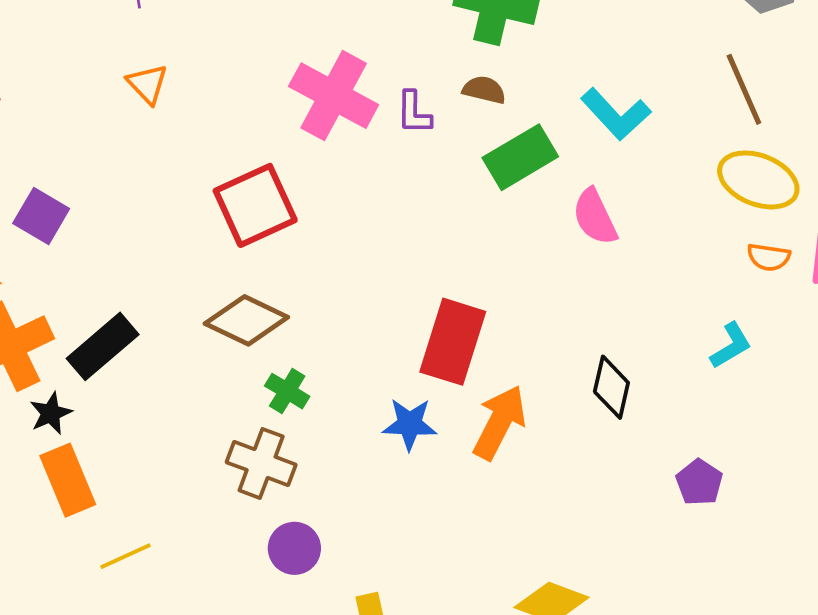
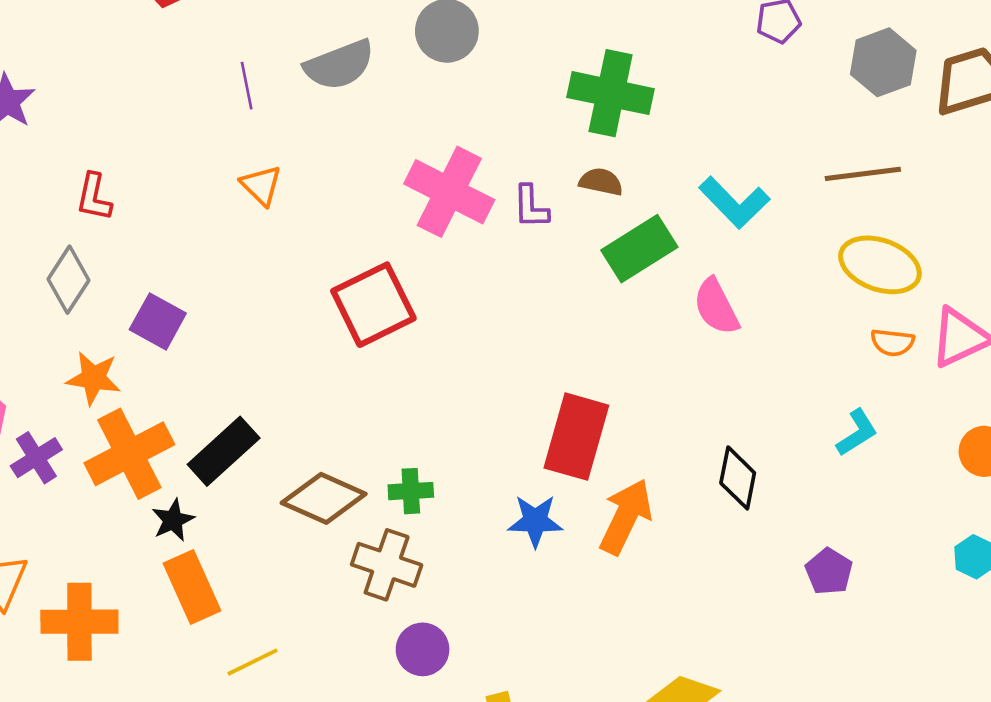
brown line: (744, 89) -> (863, 174), turned -72
brown diamond: (246, 320) -> (324, 498), moved
green cross: (287, 391) -> (411, 491), turned -33

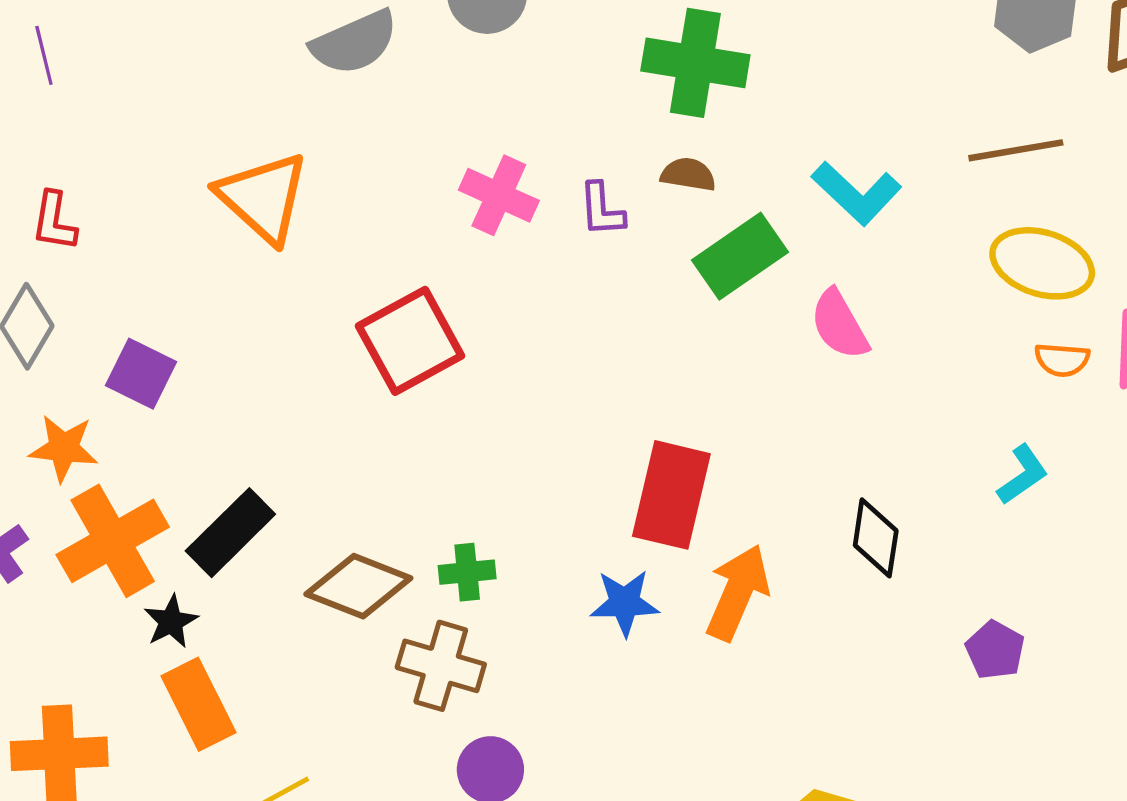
purple line: (247, 86) -> (44, 55), moved
orange triangle: (261, 185) -> (263, 197), size x1.8
pink cross: (449, 192) -> (499, 195), size x0.7

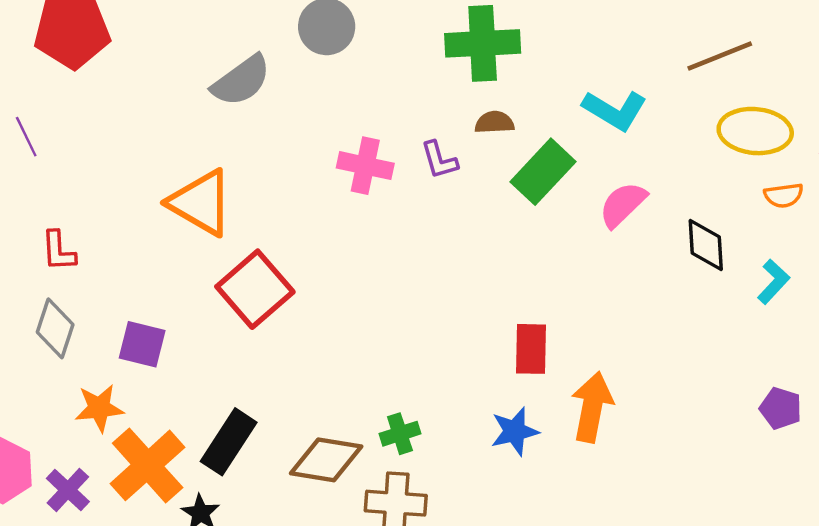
pink semicircle: (839, 325) -> (623, 205), turned 88
red square: (410, 341) -> (255, 289), moved
red rectangle: (671, 495) -> (531, 349), size x0.7
black diamond: (876, 538) -> (706, 245), moved

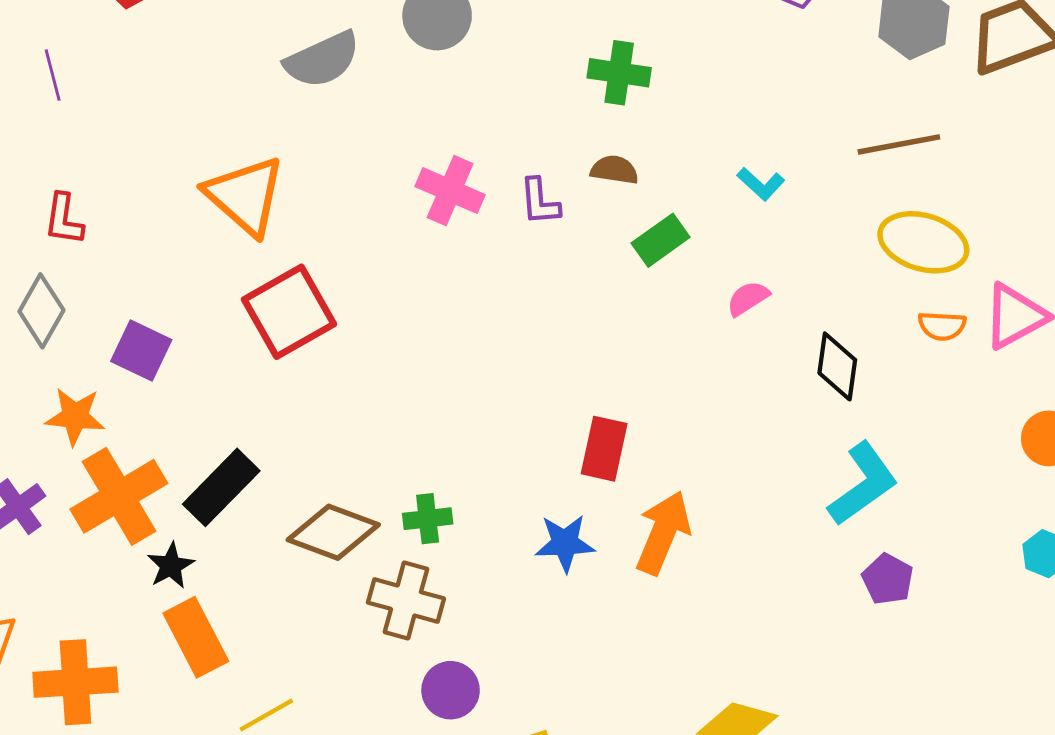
green cross: (483, 43) -> (619, 73), size x0.7
cyan L-shape: (615, 110) -> (761, 184), size x0.6
green rectangle: (543, 172) -> (661, 240), size x0.7
pink semicircle: (623, 205) -> (748, 298), size x0.7
cyan L-shape: (773, 282) -> (863, 484), moved, size x1.6

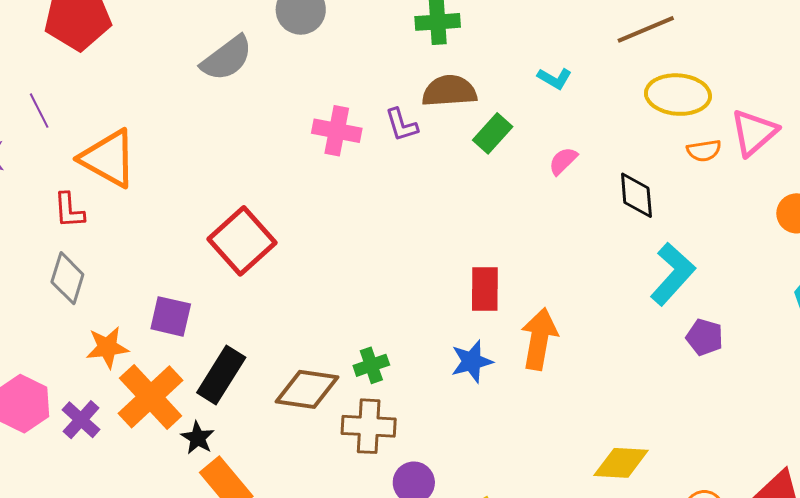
brown semicircle: (614, 170) -> (449, 91), size x1.6
orange triangle: (245, 196) -> (108, 158), moved
purple square: (141, 351) -> (171, 316), moved

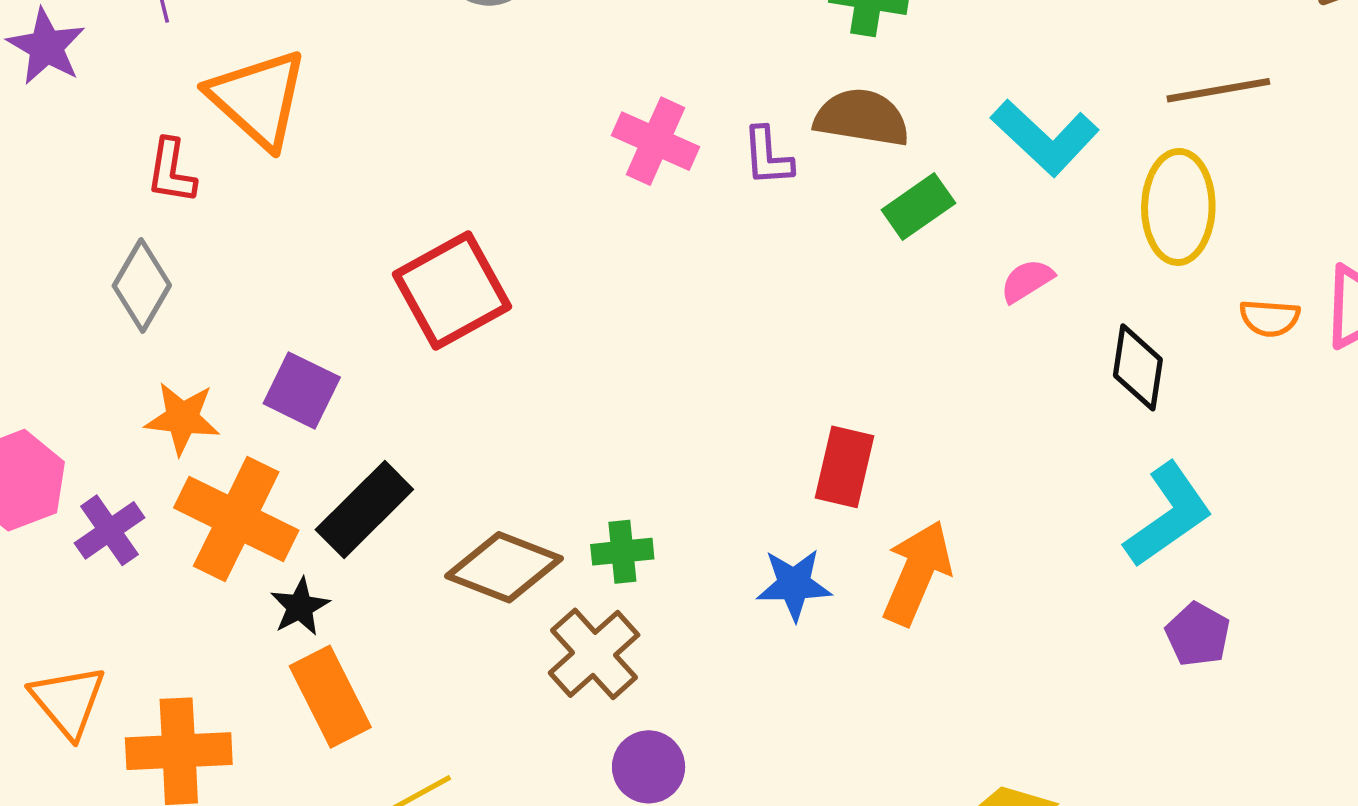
cyan L-shape: (555, 78) -> (1045, 137), size x1.8
yellow ellipse: (678, 95) -> (1178, 207), moved, turned 74
orange cross: (151, 397) -> (236, 519), turned -34
brown cross: (369, 426) -> (594, 654), turned 32

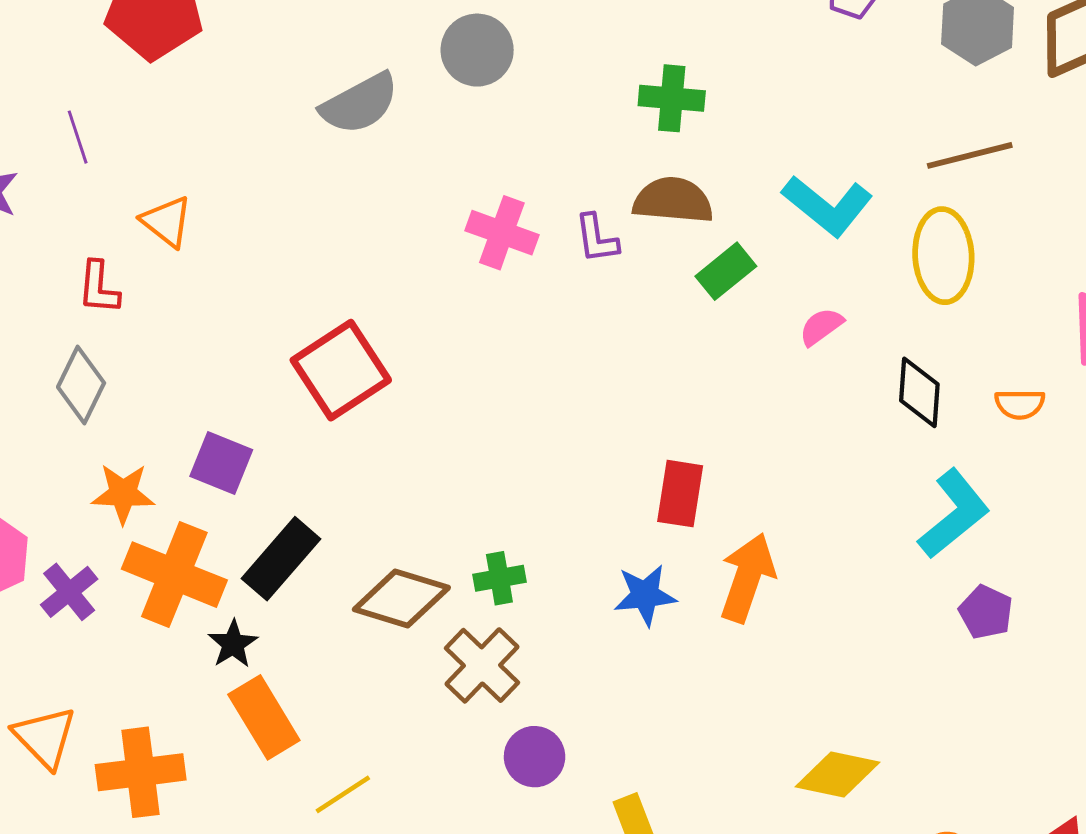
orange triangle: (258, 99) -> (167, 222), size x0.6
orange semicircle: (1270, 318) -> (1020, 404), moved

